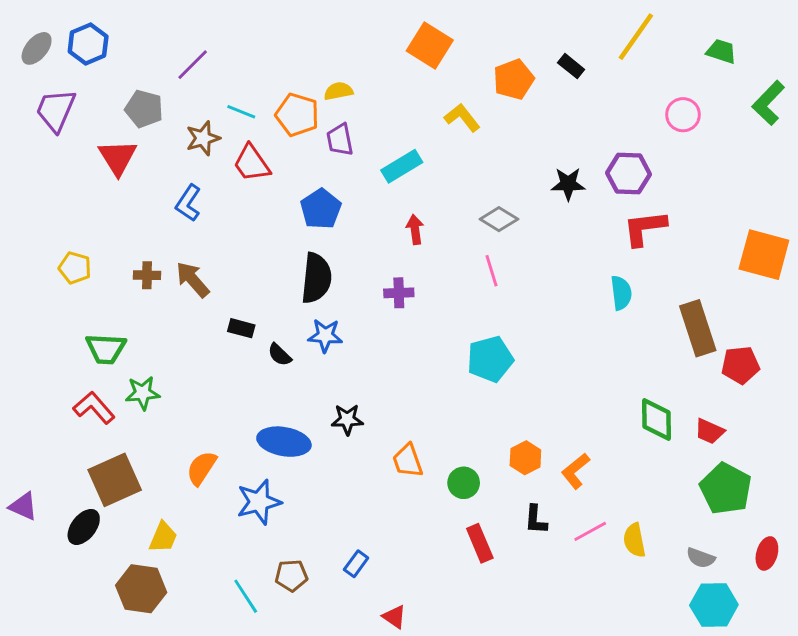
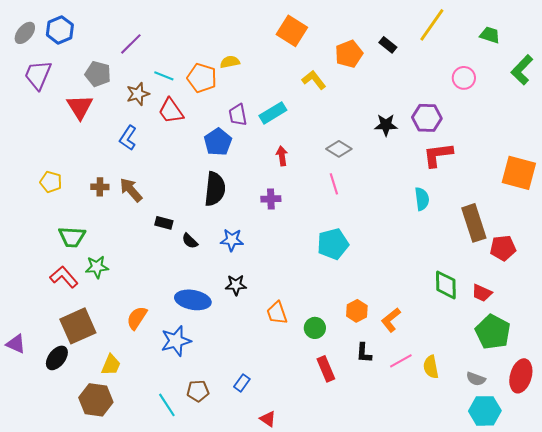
purple trapezoid: (340, 140) -> (238, 115), moved
blue star: (325, 336) -> (232, 240), moved
red ellipse: (767, 553) -> (521, 376), size x1.5

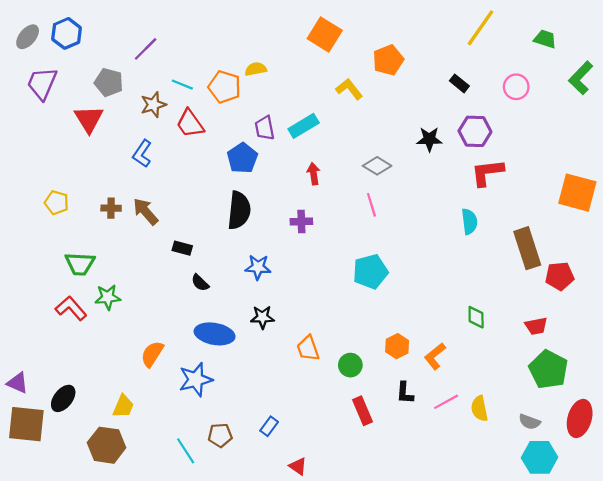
black rectangle: (388, 45) -> (459, 83), moved
black semicircle: (190, 241) -> (200, 283), moved
green diamond: (446, 285) -> (476, 317), moved, size x0.7
red trapezoid: (482, 293) -> (536, 326), turned -35
brown square: (78, 326) -> (26, 424), moved, turned 30

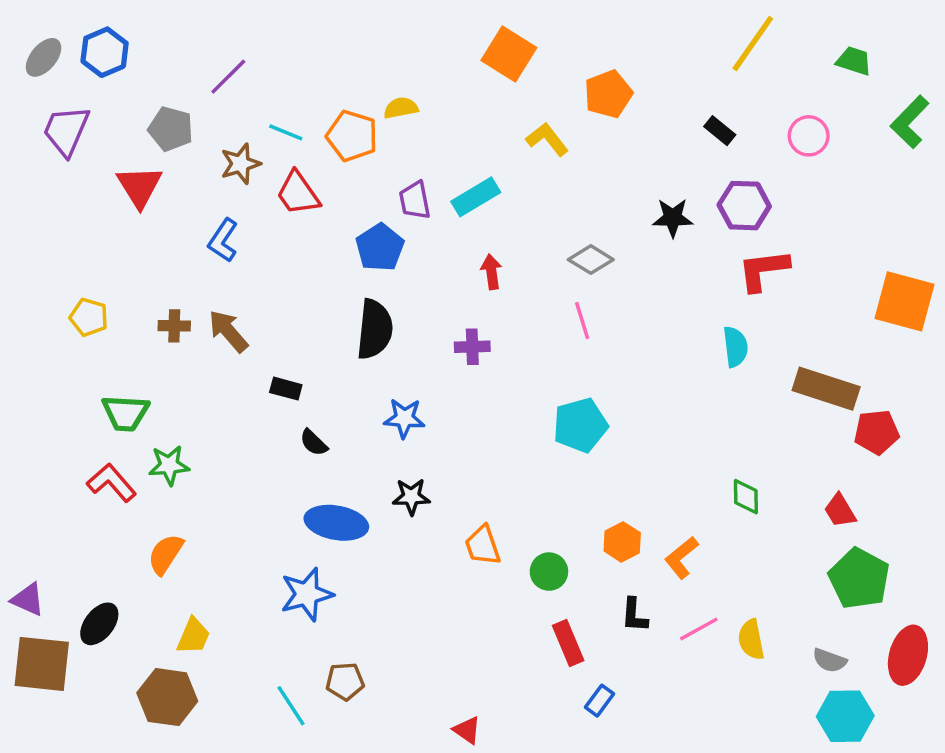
brown rectangle: (527, 248) -> (826, 389), turned -54
red trapezoid: (536, 326) -> (840, 511), turned 70
orange semicircle: (152, 354) -> (166, 554), moved
blue rectangle: (269, 426) -> (599, 701), moved

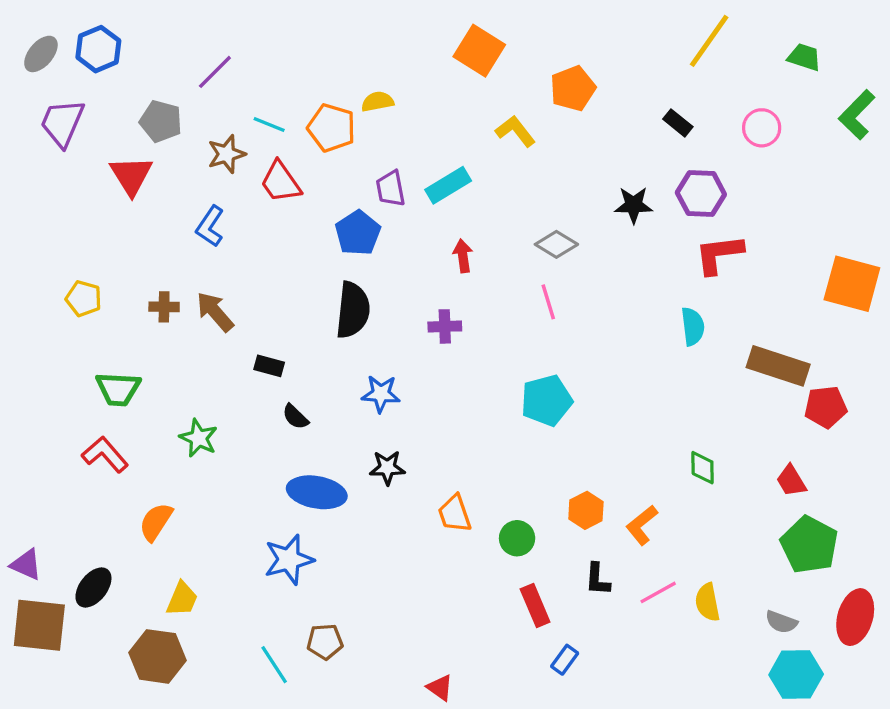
green star: (169, 465) -> (199, 438), moved, turned 30

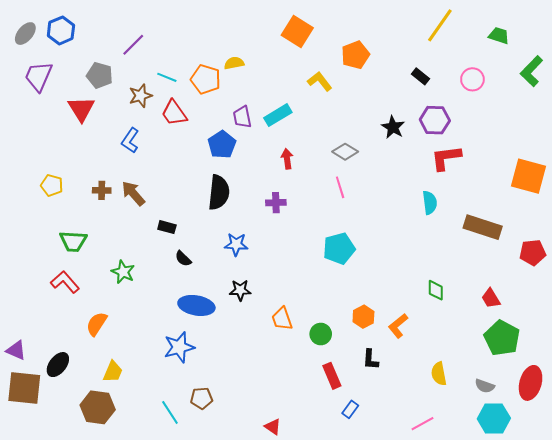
black star: (634, 205) -> (393, 127), turned 30
red pentagon: (826, 407) -> (533, 253), moved
pink line: (658, 592) -> (423, 424), moved

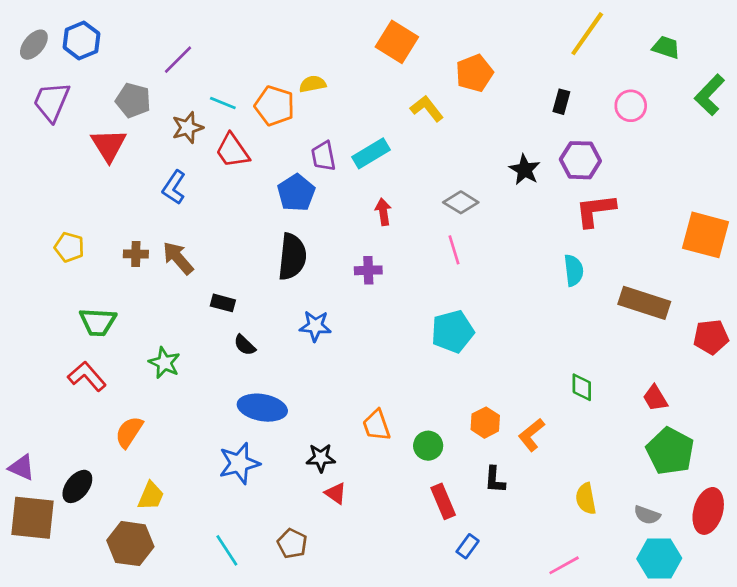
black rectangle: (421, 76) -> (561, 102), turned 66
black star: (240, 290) -> (321, 458), moved
brown pentagon: (202, 398) -> (292, 544), moved, turned 30
red triangle: (273, 427) -> (336, 493), moved

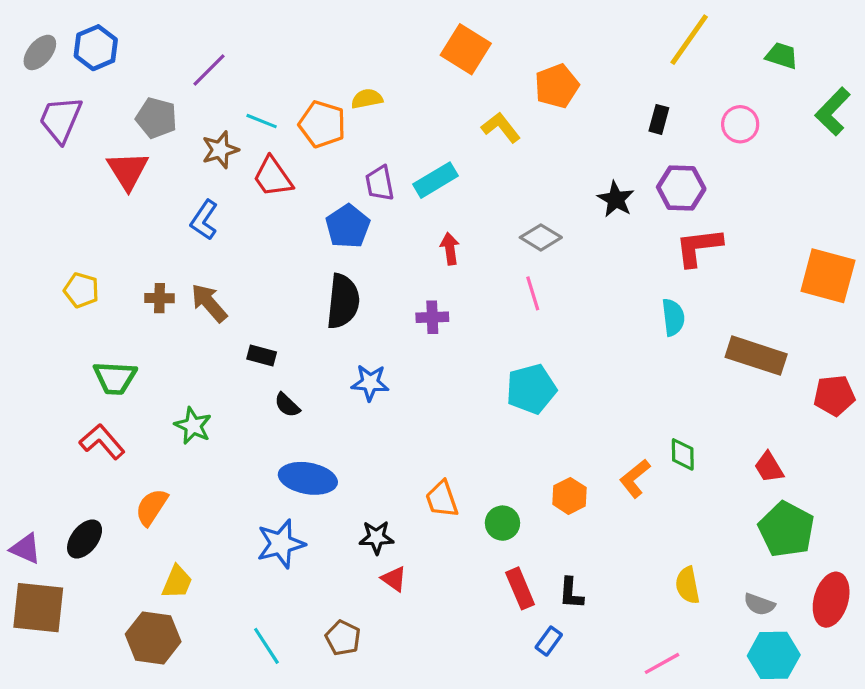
orange L-shape: (531, 435) -> (635, 478), moved
black L-shape: (495, 480) -> (571, 593), moved
black ellipse: (77, 486) -> (85, 539), moved

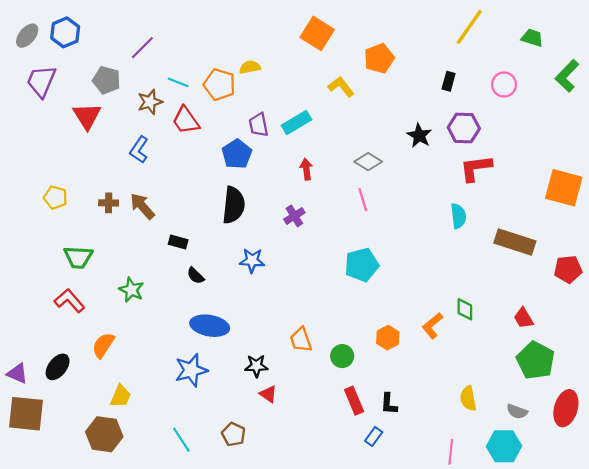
purple cross: (432, 317) -> (294, 216), turned -30
cyan hexagon: (774, 655) -> (504, 446), moved
pink line: (662, 663) -> (451, 452), turned -55

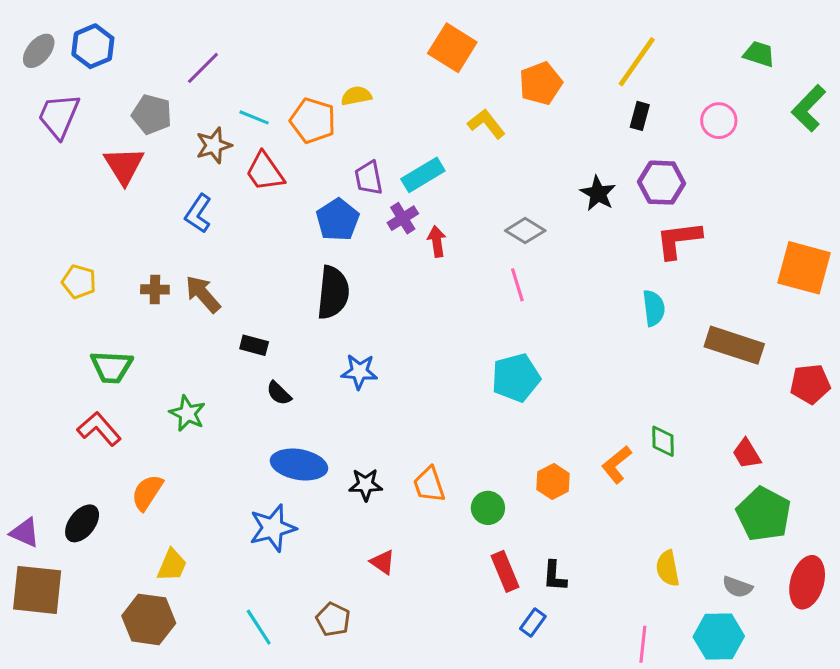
yellow line: (469, 27) -> (637, 62), moved
purple cross: (294, 216) -> (403, 218), moved
black star: (256, 366) -> (366, 485), moved

